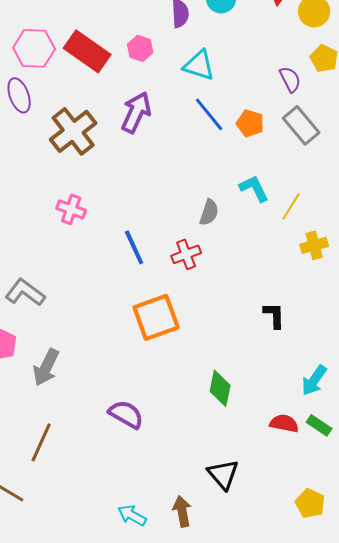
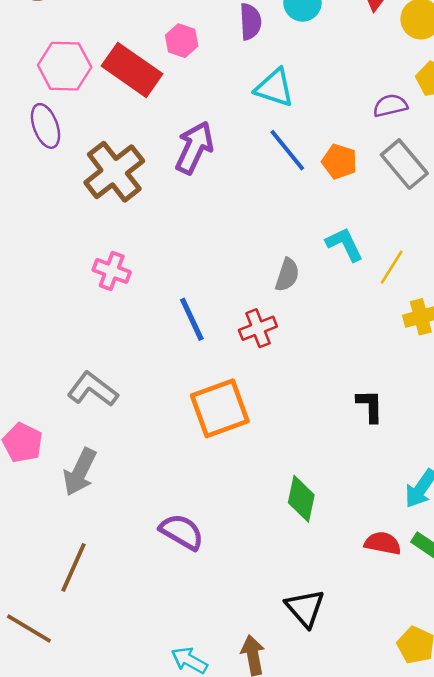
pink hexagon: (140, 48) -> (182, 41), moved
purple semicircle: (290, 79) -> (390, 106), turned -76
gray L-shape: (25, 292) -> (93, 389), moved

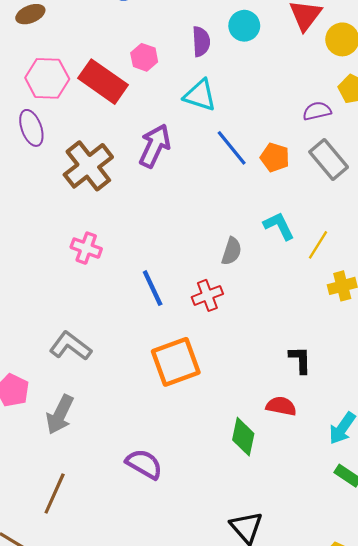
cyan triangle: (275, 88) -> (200, 95), moved
red semicircle: (383, 543) -> (281, 406), moved

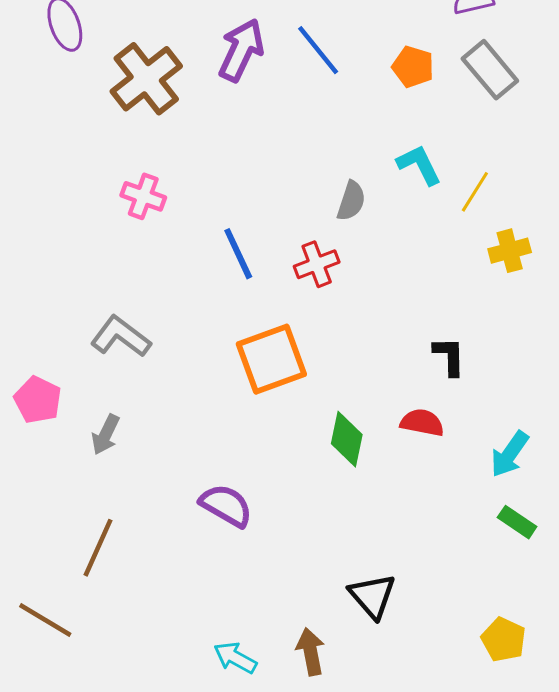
blue line: (232, 148) -> (318, 50), moved
gray arrow: (60, 415) -> (106, 435), size x0.7
green diamond: (243, 437) -> (347, 439), moved

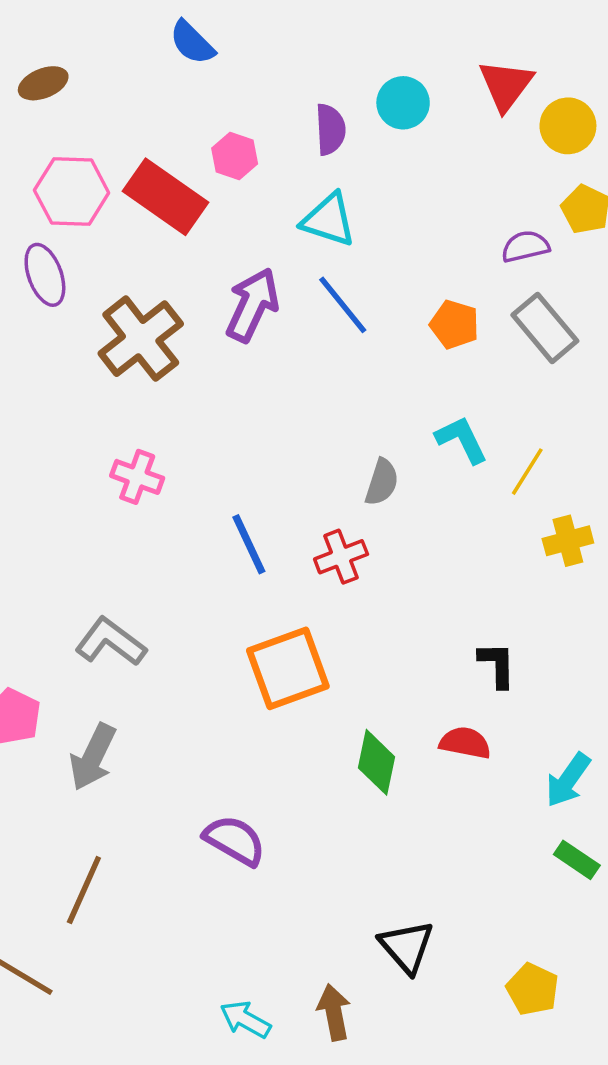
gray arrow: (106, 435) -> (93, 757), size x1.4
yellow pentagon: (504, 640) -> (532, 989), moved

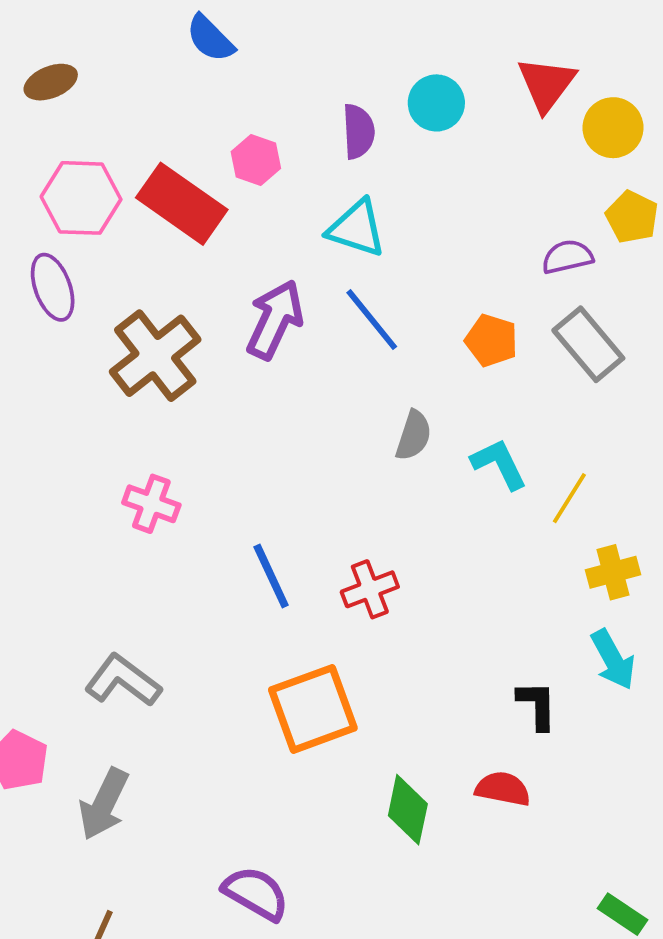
gray semicircle: (382, 482) -> (414, 435), moved
cyan arrow: (568, 780) -> (613, 660), moved, turned -64

